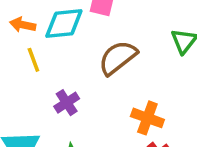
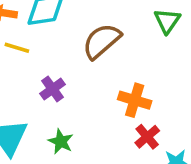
yellow line: (33, 60) -> (17, 48), turned -50

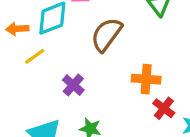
yellow line: (17, 48) -> (35, 56), turned -40

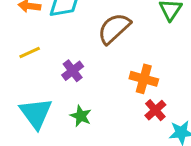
yellow line: (35, 56) -> (30, 53), moved

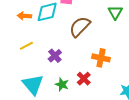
red cross: (155, 110) -> (84, 79), moved

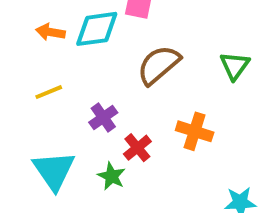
green triangle: (115, 12) -> (235, 66), moved
red cross: (84, 79) -> (137, 148), moved

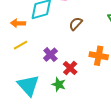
orange arrow: (50, 32) -> (18, 23), moved
brown semicircle: (159, 65) -> (76, 24), size x0.6

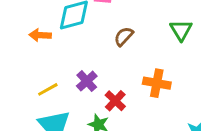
yellow line: (21, 45) -> (48, 89), moved

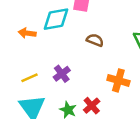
brown semicircle: (124, 36) -> (95, 40), turned 63
red cross: (115, 101) -> (92, 106), moved

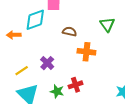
orange cross: (118, 80) -> (86, 52), moved
red cross: (92, 106) -> (76, 85), turned 32

